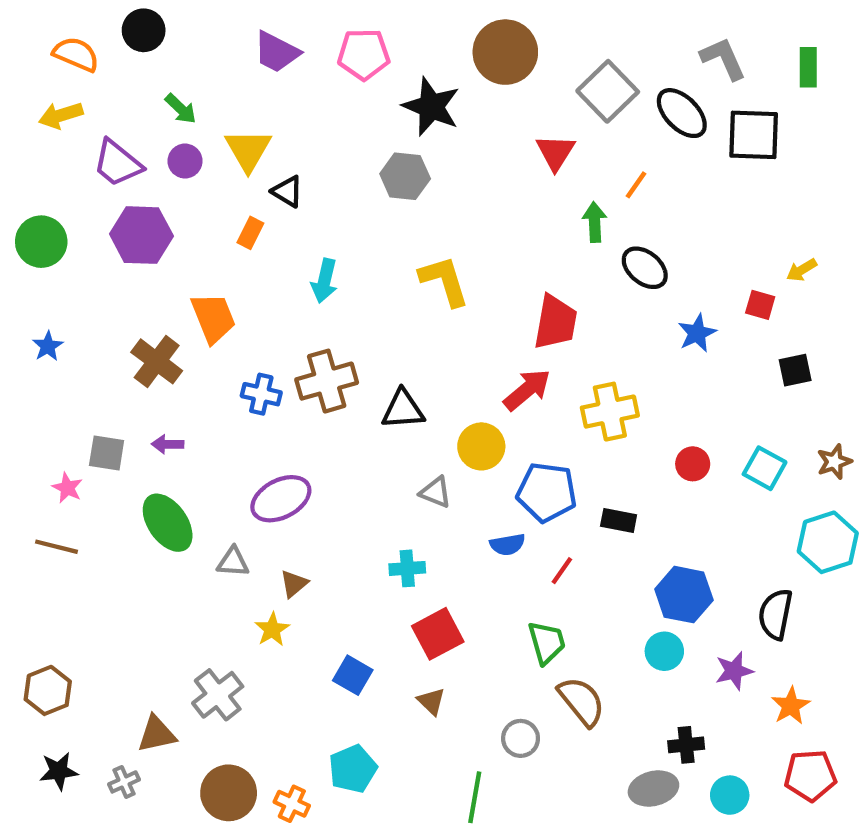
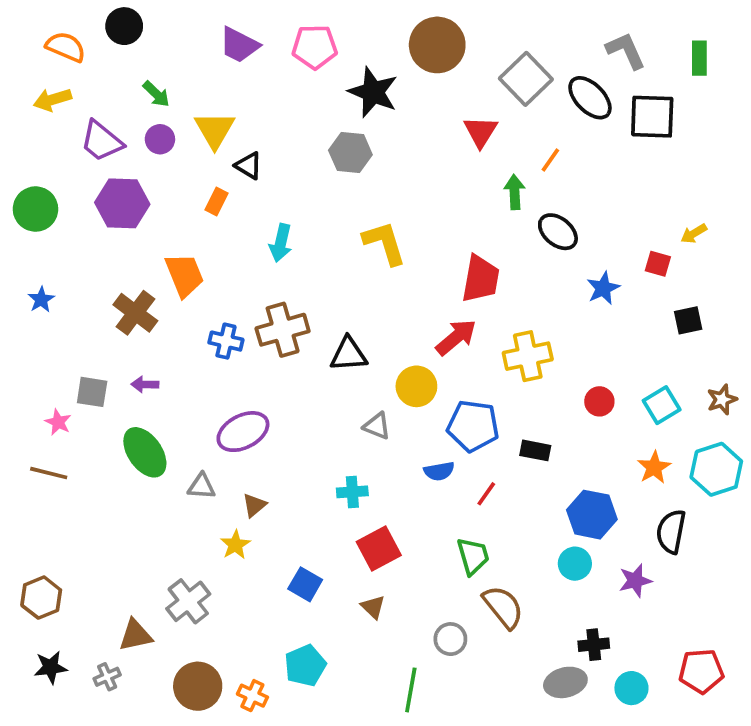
cyan square: (765, 468) -> (662, 405), turned 30
orange star: (791, 706) -> (654, 467), moved

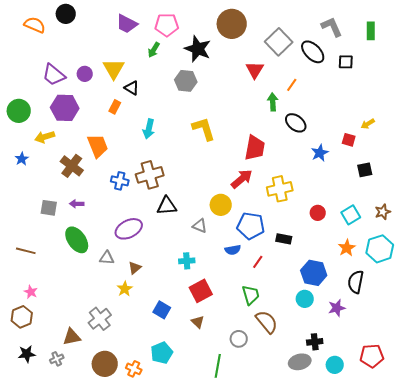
green arrow: (156, 94) -> (154, 50), moved, turned 77
yellow arrow: (52, 100) -> (45, 137), moved
black square: (652, 117) -> (346, 62), size x0.6
black triangle: (349, 354) -> (167, 206), moved
pink star: (58, 422) -> (31, 292), moved

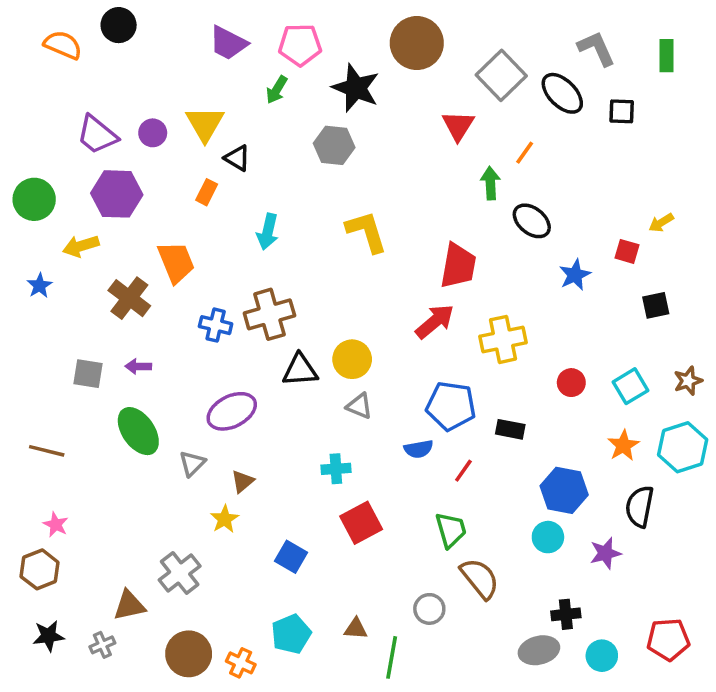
yellow circle: (221, 205) -> (352, 359), moved
gray triangle: (107, 258) -> (192, 463), turned -49
brown triangle: (198, 322) -> (356, 629), moved, turned -40

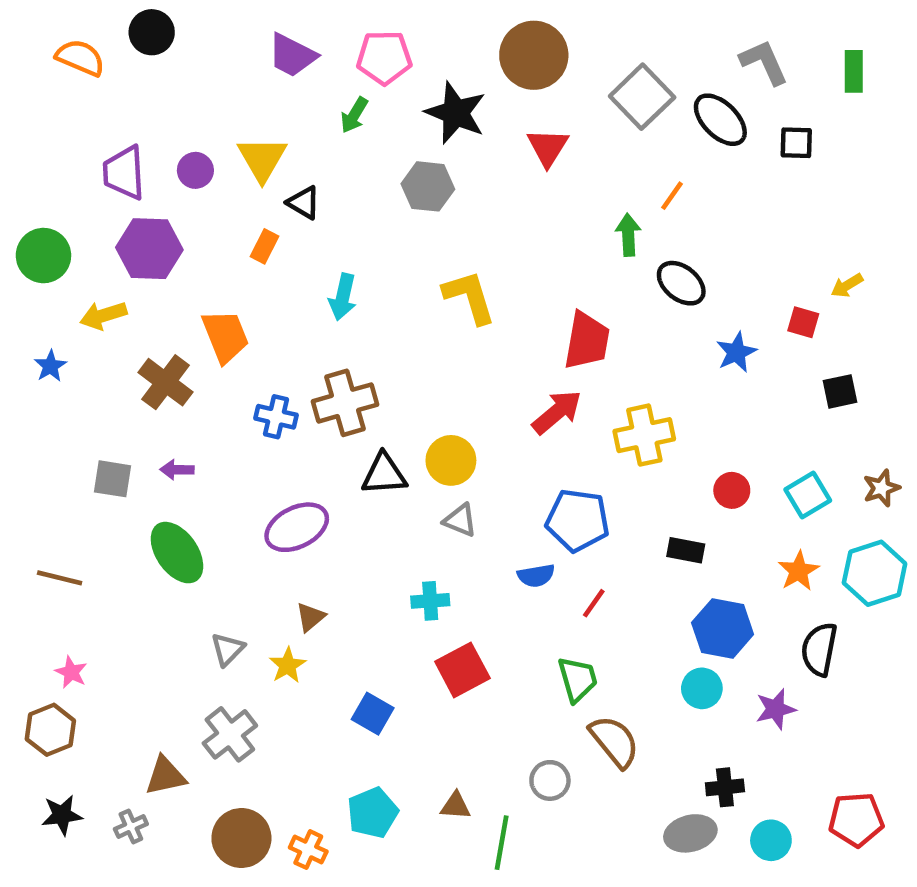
red triangle: (458, 126) -> (548, 147), moved
purple trapezoid: (97, 135) -> (124, 173), turned 48
black rectangle: (510, 429) -> (686, 550), moved
gray triangle: (192, 463) -> (228, 649), moved

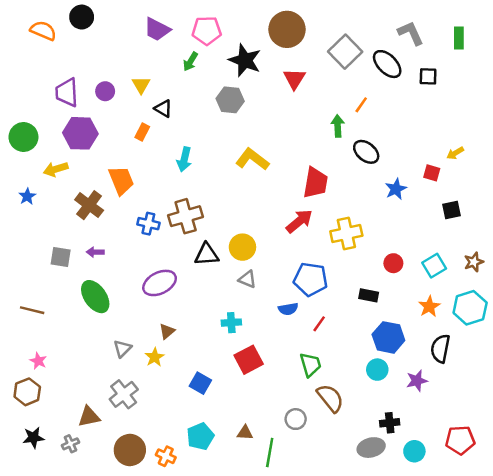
yellow triangle: (262, 159) -> (141, 85), size x0.7
yellow L-shape: (469, 297) -> (252, 159), turned -36

